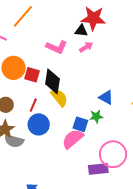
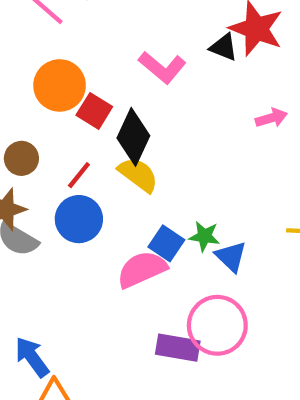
pink arrow: (86, 47) -> (271, 118), moved
yellow semicircle: (59, 97) -> (138, 175), turned -30
blue triangle: (106, 97) -> (231, 256), moved

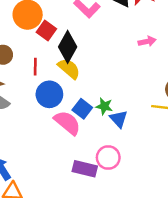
red line: (79, 175) -> (35, 67), turned -42
blue circle: (79, 219) -> (49, 94), moved
pink semicircle: (142, 269) -> (67, 123), turned 60
pink circle: (217, 325) -> (108, 158), size x0.7

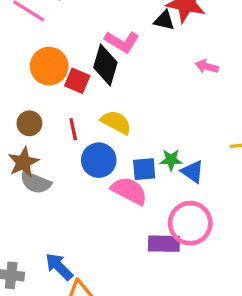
pink arrow: (147, 41) -> (207, 66), turned -140
black diamond: (68, 47) -> (105, 65), moved
blue square: (82, 109) -> (144, 169), turned -30
pink circle: (108, 158) -> (190, 223), size x1.4

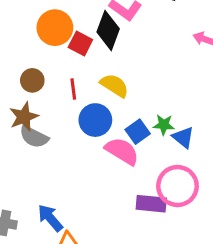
blue square: (144, 169) -> (138, 132), turned -35

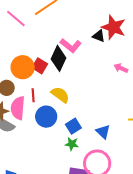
orange circle: (55, 28) -> (23, 67), moved
green star: (164, 125) -> (72, 144), moved
pink semicircle: (122, 151) -> (18, 108), moved, turned -120

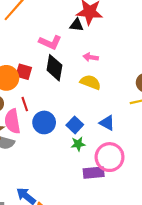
black diamond: (58, 58) -> (54, 68), moved
pink arrow: (121, 68) -> (91, 57), moved
yellow semicircle: (60, 95) -> (90, 82), moved

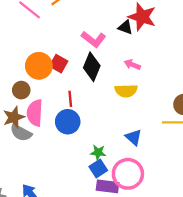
yellow semicircle: (90, 82) -> (126, 91), turned 144
red line: (25, 104) -> (70, 99), moved
blue square: (75, 125) -> (98, 169), moved

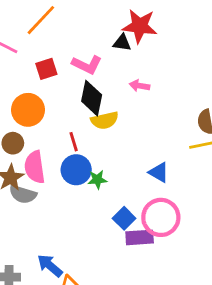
red square: (59, 64) -> (46, 69), moved, turned -36
yellow semicircle: (126, 91) -> (105, 120), moved
green star: (98, 152) -> (97, 180), moved

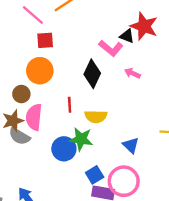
pink L-shape: (87, 65) -> (111, 48), moved
red square: (46, 69) -> (45, 40), moved
yellow semicircle: (105, 120) -> (96, 117), moved
blue circle: (76, 170) -> (64, 149), moved
green star: (97, 180) -> (81, 139), size x1.5

